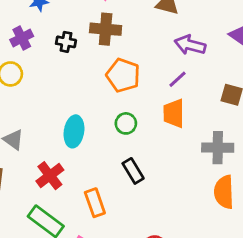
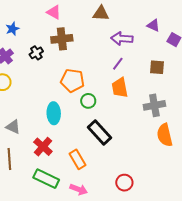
black cross: (66, 42) -> (36, 53), turned -32
orange pentagon: (123, 75) -> (72, 80), moved
black rectangle: (133, 171) -> (99, 132), size x1.4

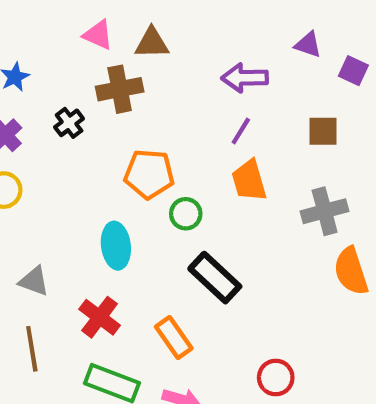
brown triangle: (101, 13) -> (152, 43), moved

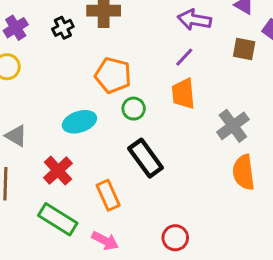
brown square: (323, 131) -> (244, 49), moved
gray cross: (325, 211) -> (233, 126), turned -32
cyan ellipse: (116, 246) -> (79, 122), turned 68

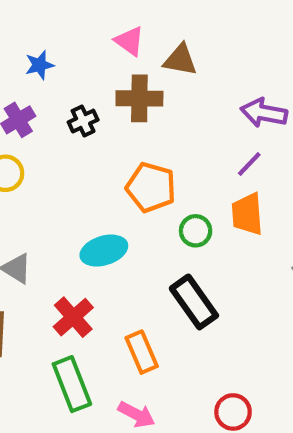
green circle: (134, 109) -> (196, 231), moved
green rectangle: (58, 219) -> (72, 384), turned 36

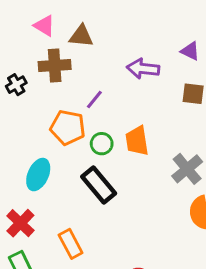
purple line: (249, 164) -> (94, 99), moved
green circle: (196, 231) -> (102, 144), moved
cyan ellipse: (104, 251) -> (38, 175), turned -44
black rectangle: (194, 302) -> (99, 185), moved

